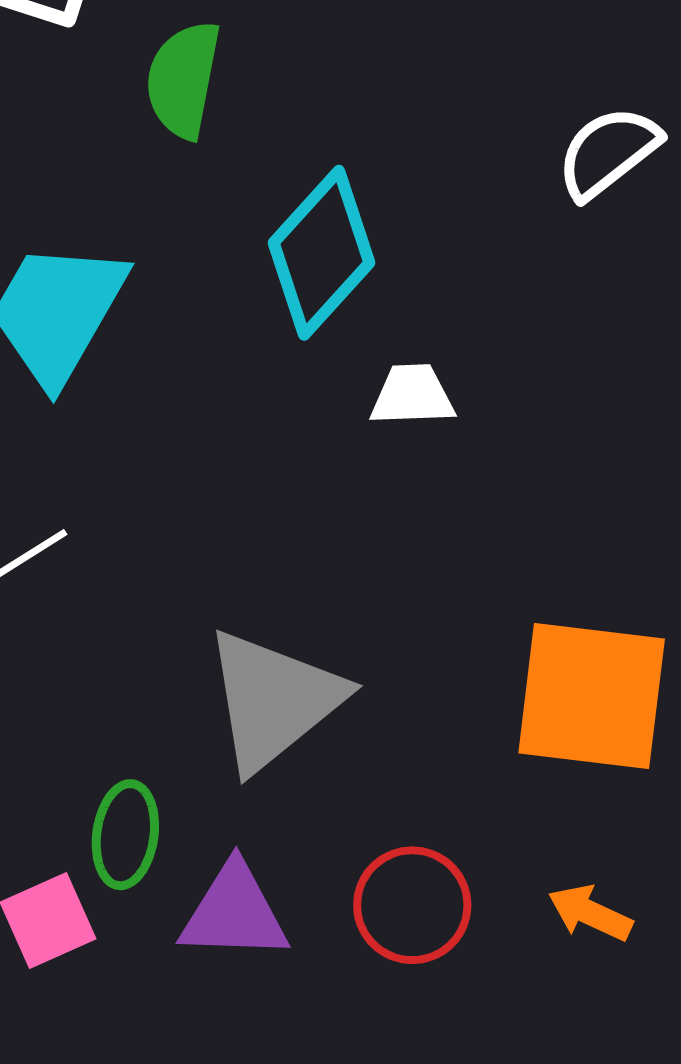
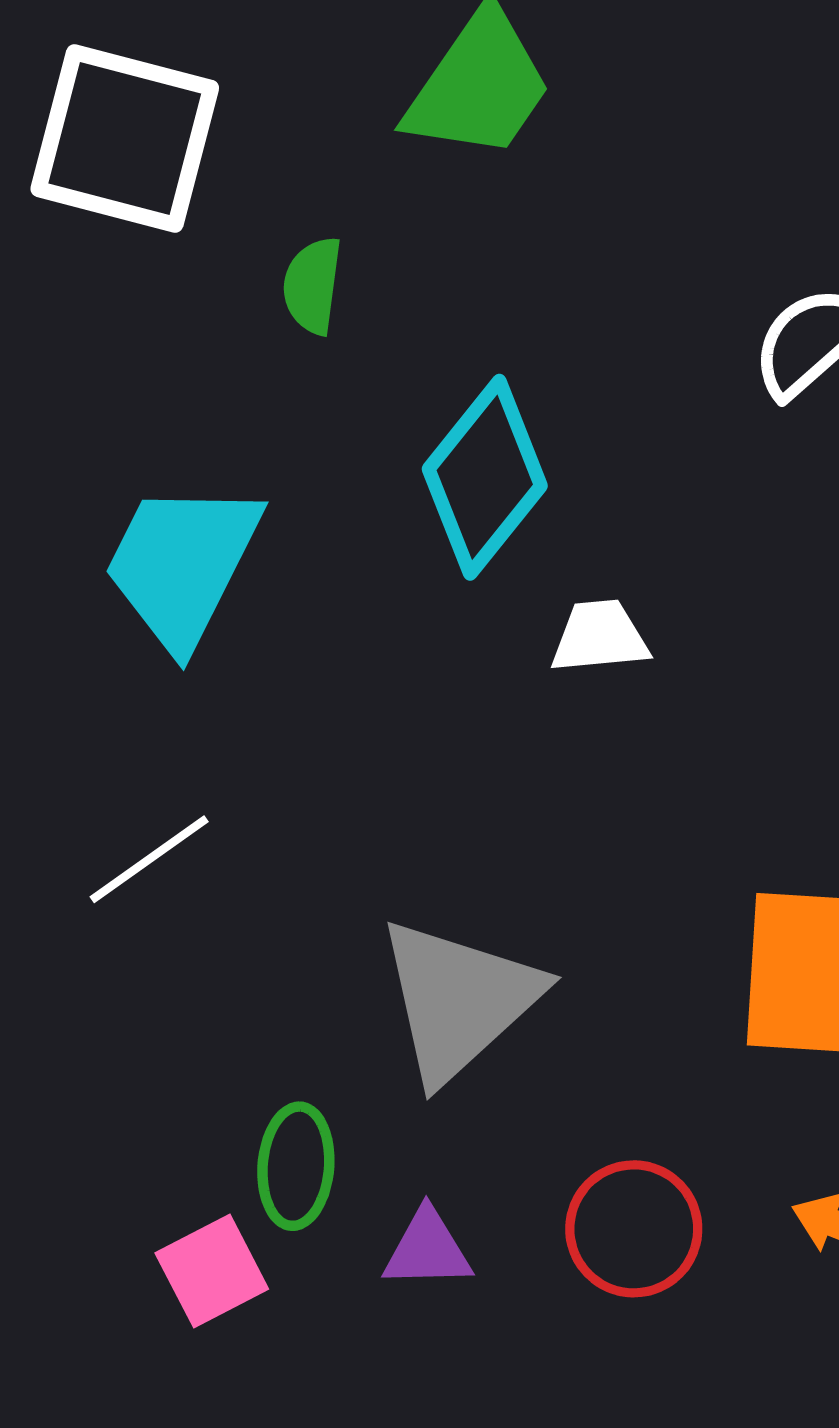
green semicircle: (183, 80) -> (313, 285), size x0.7
purple triangle: (234, 912) -> (427, 1249), size x0.7

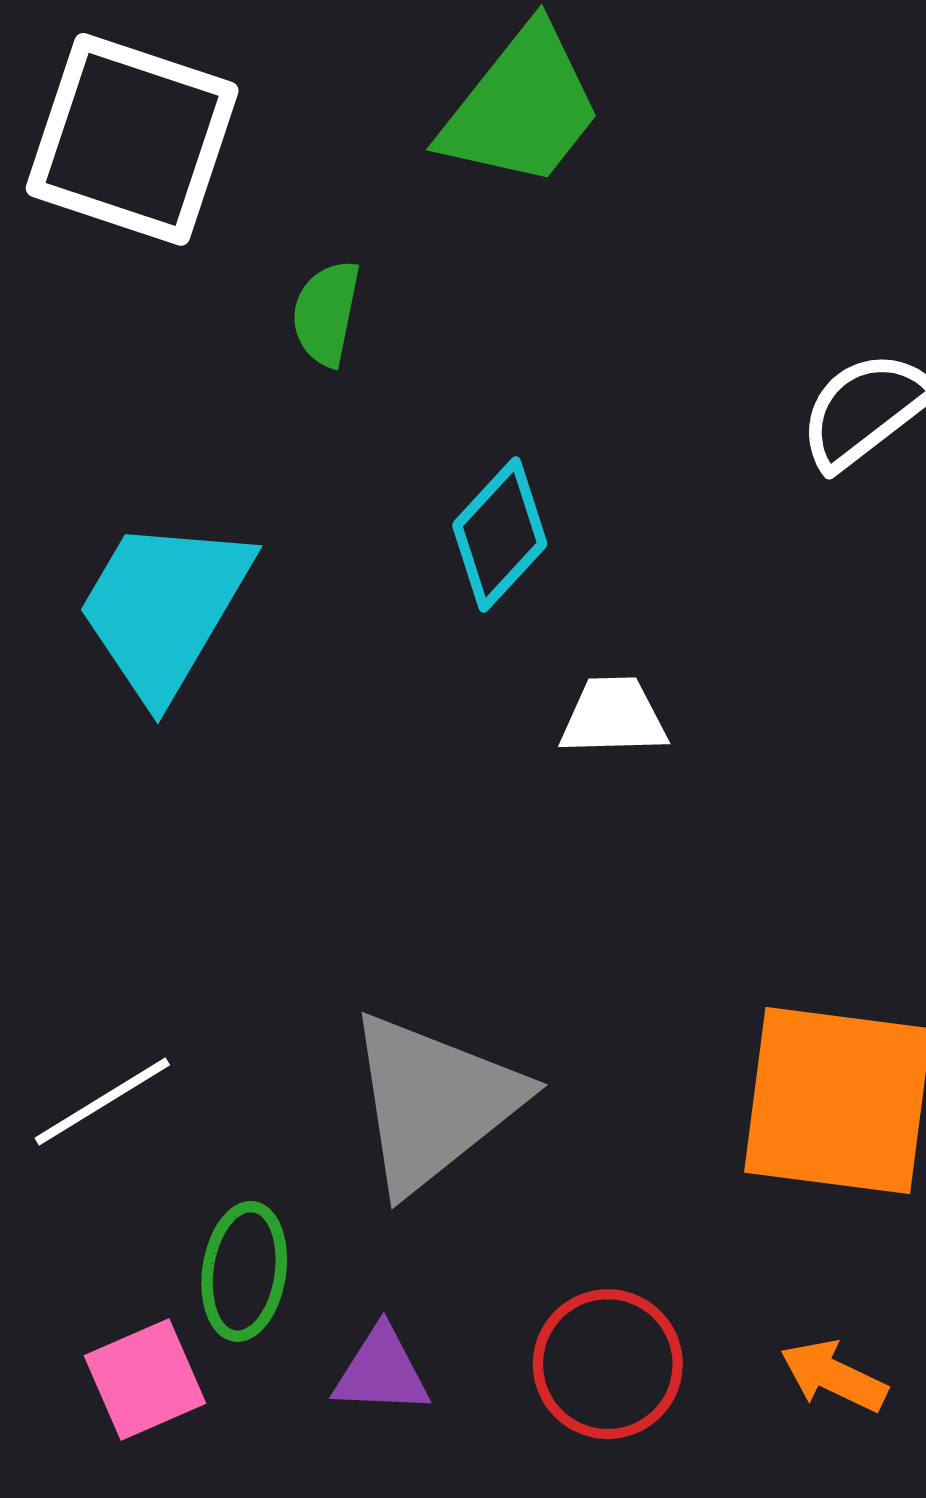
cyan diamond: (485, 477) -> (500, 535), size x0.7
white line: (149, 859) -> (102, 1102), moved

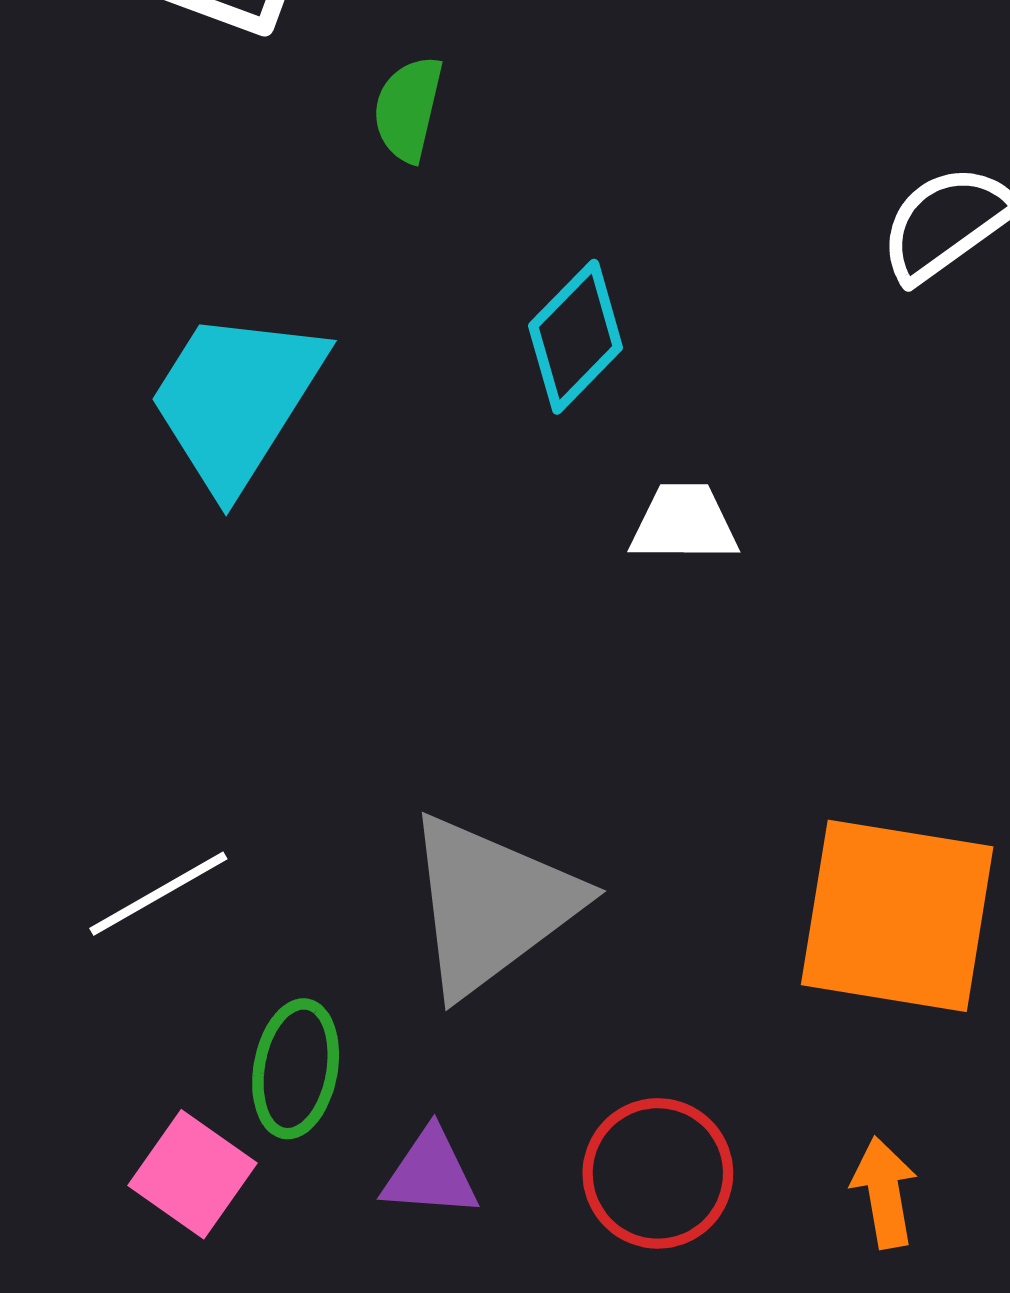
orange arrow: (834, 1376) -> (884, 1192), turned 53
pink square: (145, 1379) -> (193, 1174), turned -33

